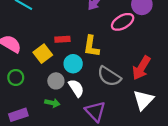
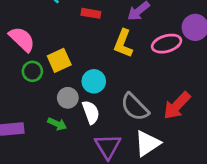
red rectangle: (62, 39) -> (91, 13), moved
yellow L-shape: (91, 46) -> (123, 43), moved
green circle: (16, 78) -> (32, 71), moved
white triangle: (143, 100) -> (147, 143), moved

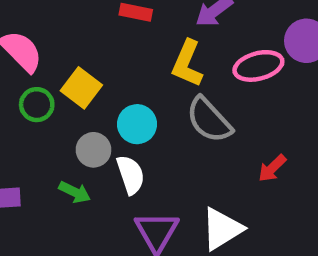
yellow square: (59, 60) -> (81, 88), turned -30
red arrow: (177, 106) -> (272, 168), size x0.6
gray semicircle: (135, 107) -> (209, 120), moved

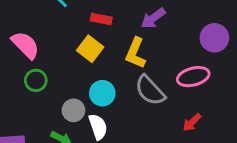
pink ellipse: (258, 66) -> (193, 77), moved
yellow square: (81, 88) -> (90, 49), moved

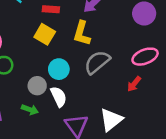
pink ellipse: (193, 77) -> (145, 57), moved
gray semicircle: (150, 90) -> (97, 62), turned 100

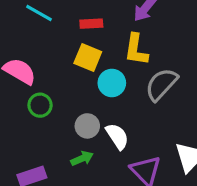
cyan circle: (59, 69) -> (112, 83), moved
green arrow: (30, 110) -> (82, 158), turned -35

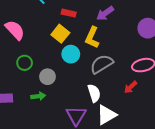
green circle: (40, 105) -> (25, 63), moved
white semicircle: (117, 136) -> (94, 93), moved

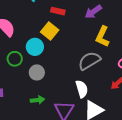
yellow L-shape: (92, 37) -> (102, 37), moved
cyan circle: (71, 54) -> (35, 47), moved
green arrow: (38, 96) -> (37, 100), moved

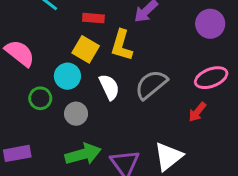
yellow L-shape: (102, 37) -> (122, 45), moved
white semicircle: (82, 89) -> (109, 87), moved
green arrow: (37, 100) -> (83, 154), size x1.6

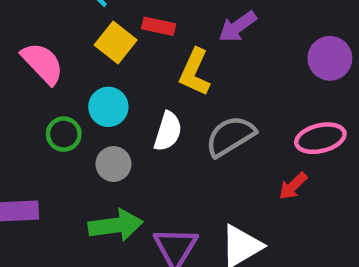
yellow square: (86, 49) -> (116, 42), moved
white semicircle: (109, 87) -> (168, 131), turned 35

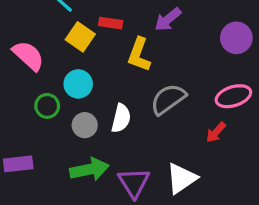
white semicircle: (168, 131) -> (121, 118), moved

